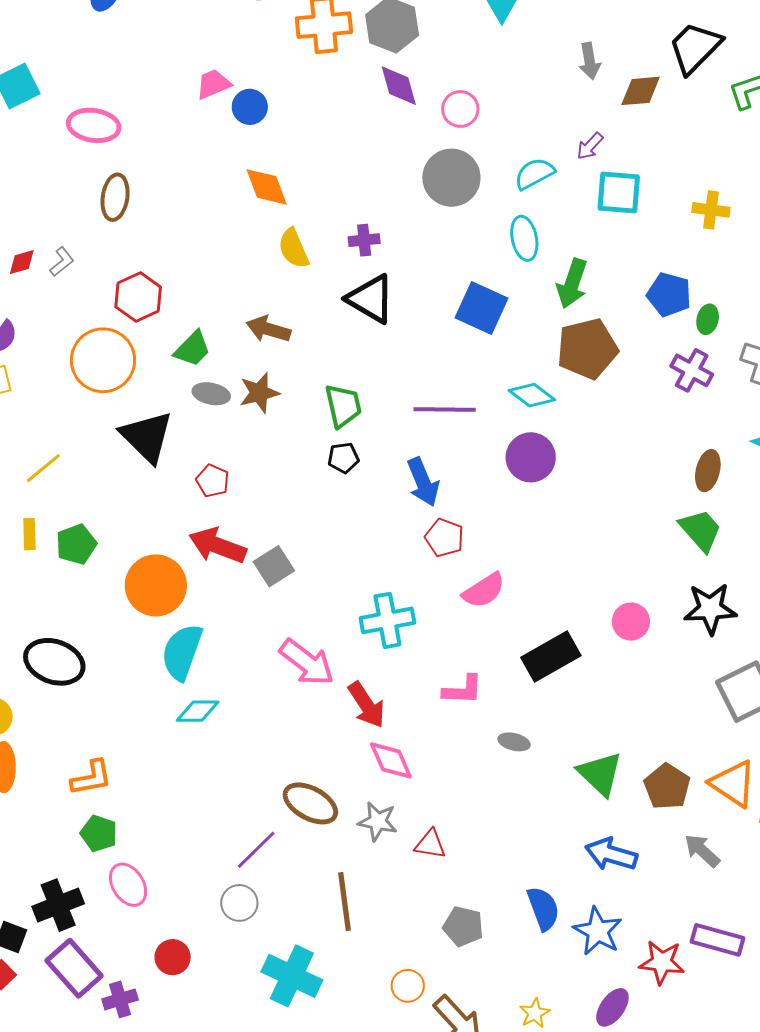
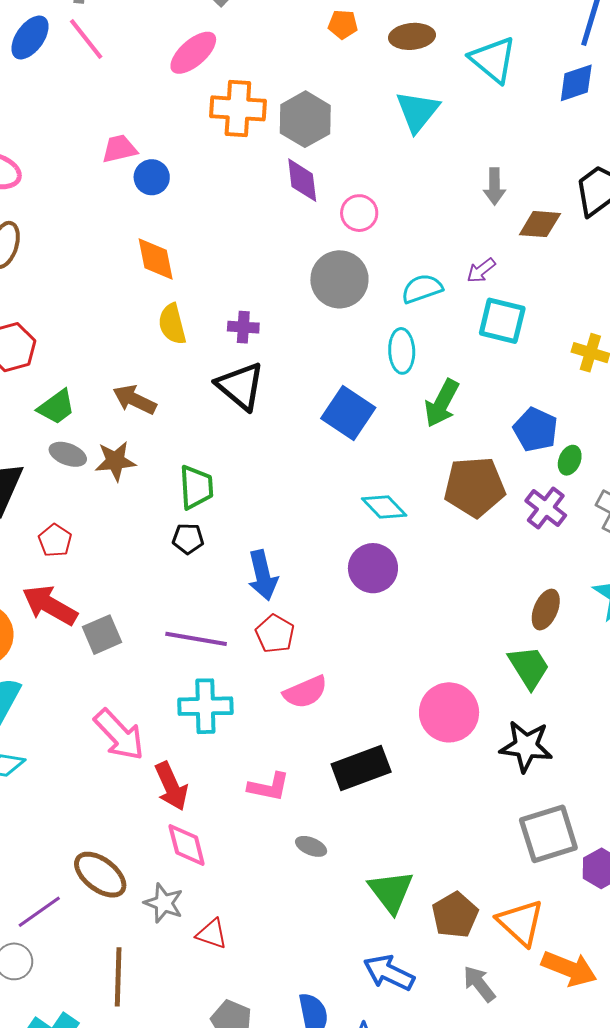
brown pentagon: (587, 349) -> (475, 487), moved
purple line: (445, 410) -> (196, 639), moved
pink circle: (631, 622) -> (449, 712), moved, size x1.6

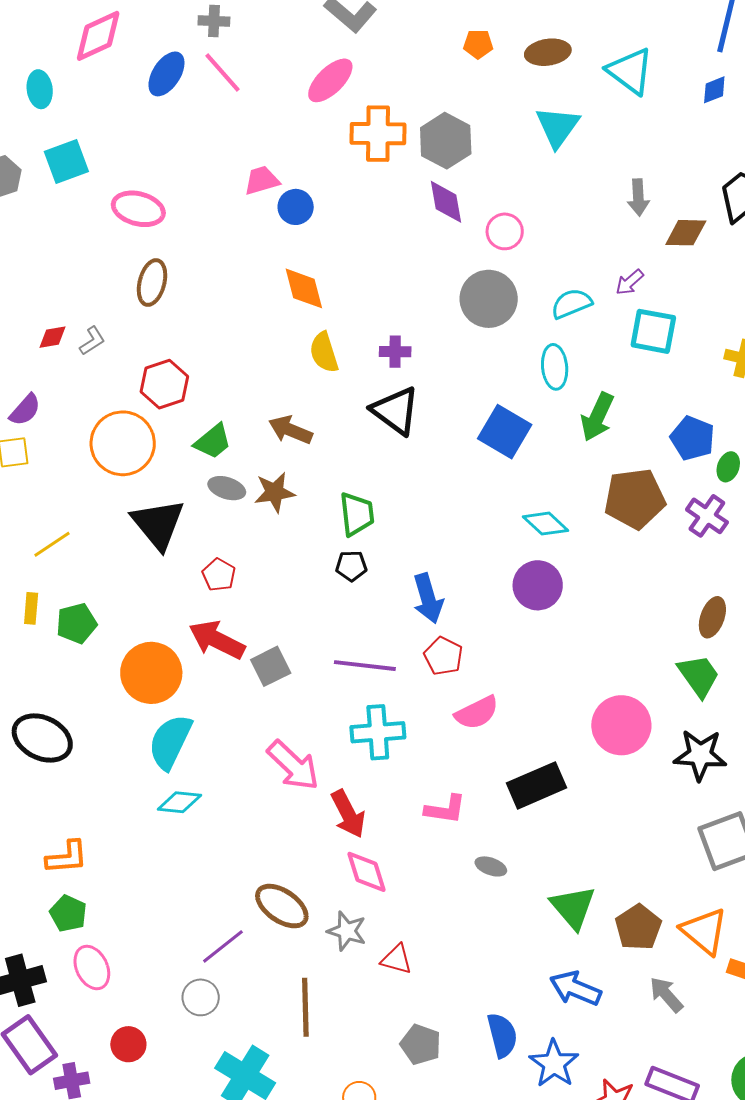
blue diamond: (576, 83) -> (714, 90), size x0.7

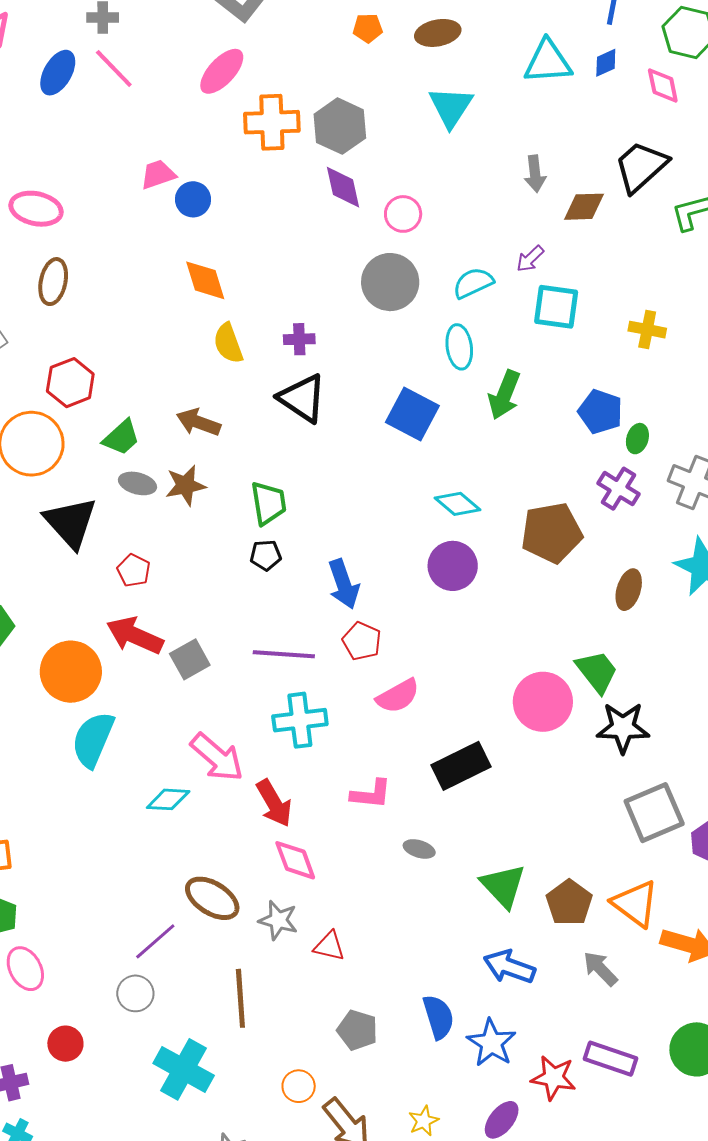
cyan triangle: (630, 71) -> (548, 62), moved, turned -38
brown pentagon: (635, 499) -> (552, 533), moved
green trapezoid: (699, 676) -> (597, 672), moved
cyan diamond: (179, 802) -> (168, 799), moved

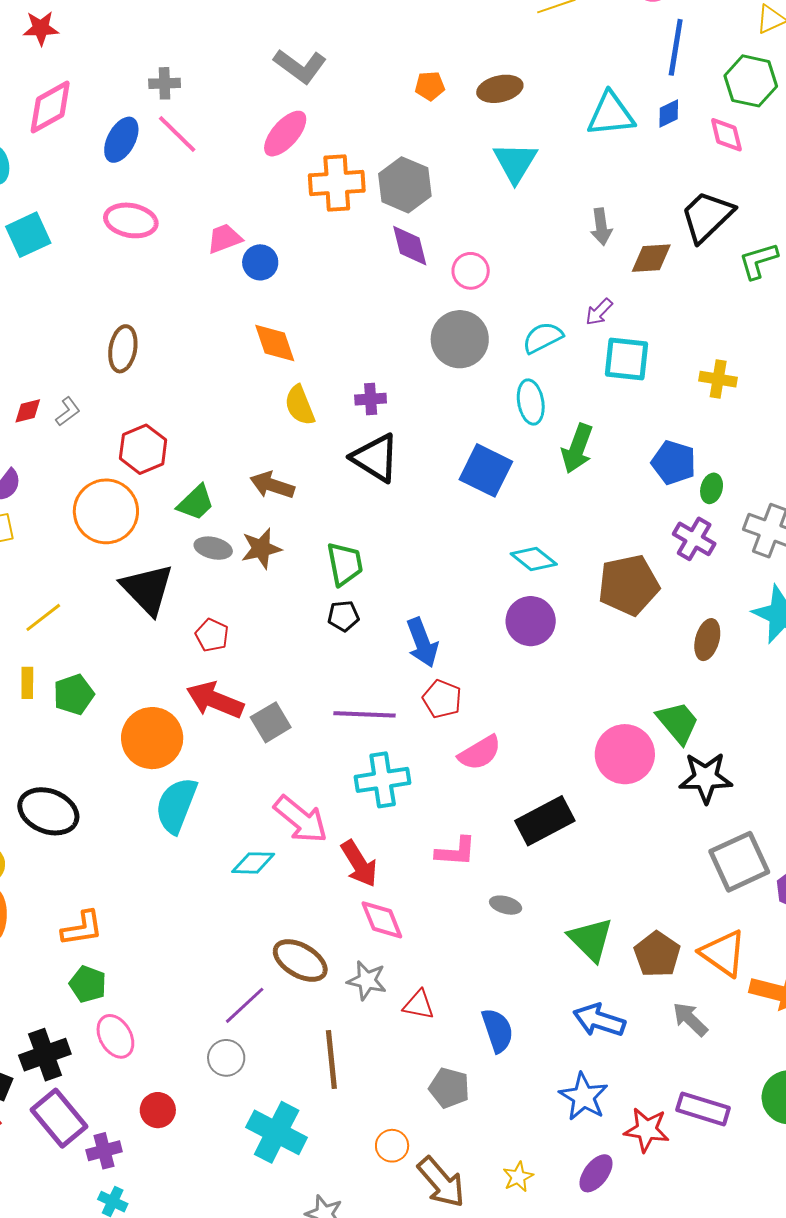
pink ellipse: (36, 209) -> (131, 220), moved
blue semicircle: (438, 1017) -> (497, 1030), moved

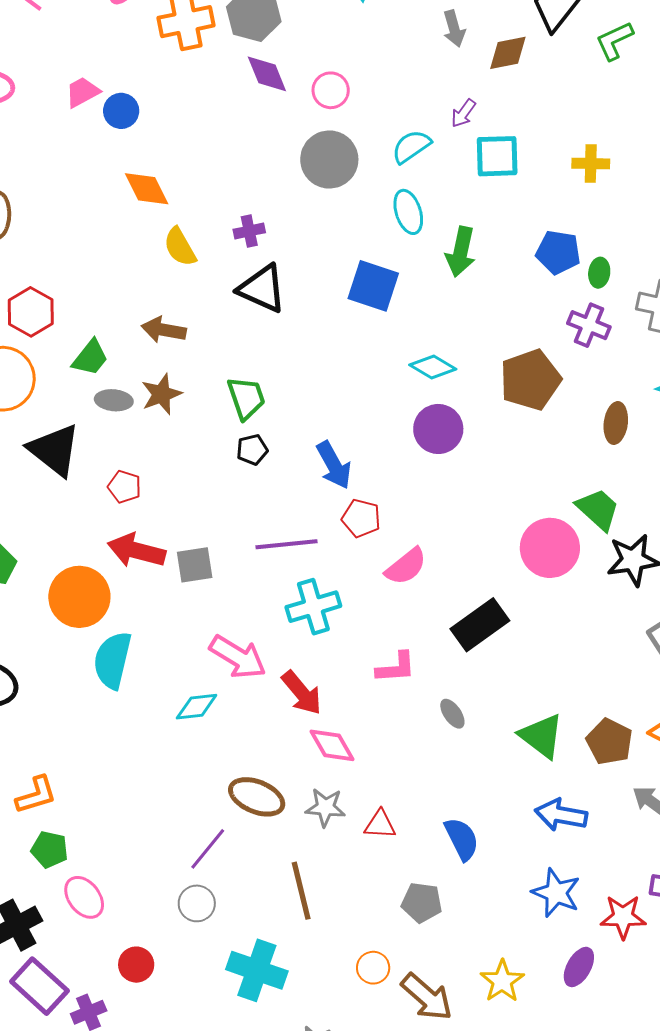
gray square: (271, 722) -> (195, 565), turned 30
gray ellipse: (506, 905) -> (452, 714), turned 48
yellow star: (518, 1177) -> (502, 981), size x1.4

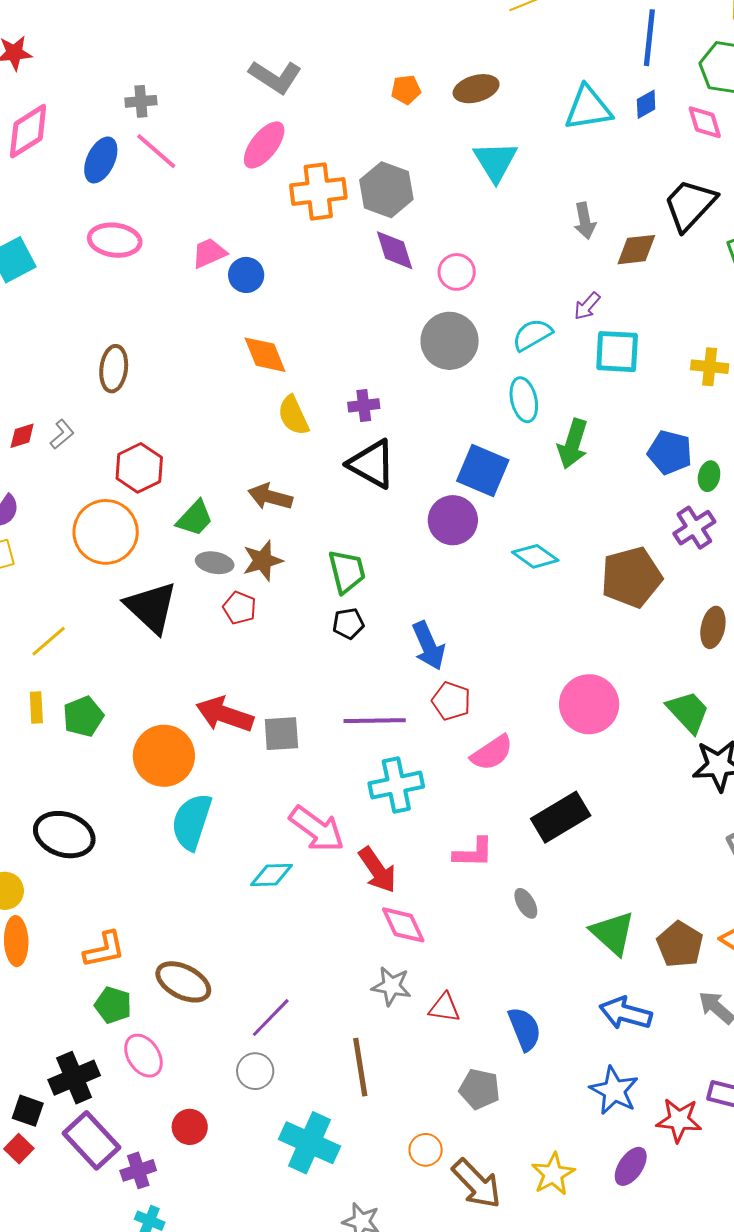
purple cross: (589, 325) -> (694, 528), turned 30
purple circle: (438, 429) -> (453, 520), moved
red pentagon: (124, 487) -> (240, 608), moved
pink circle: (550, 548) -> (589, 704), moved
brown ellipse: (257, 797) -> (183, 982), moved

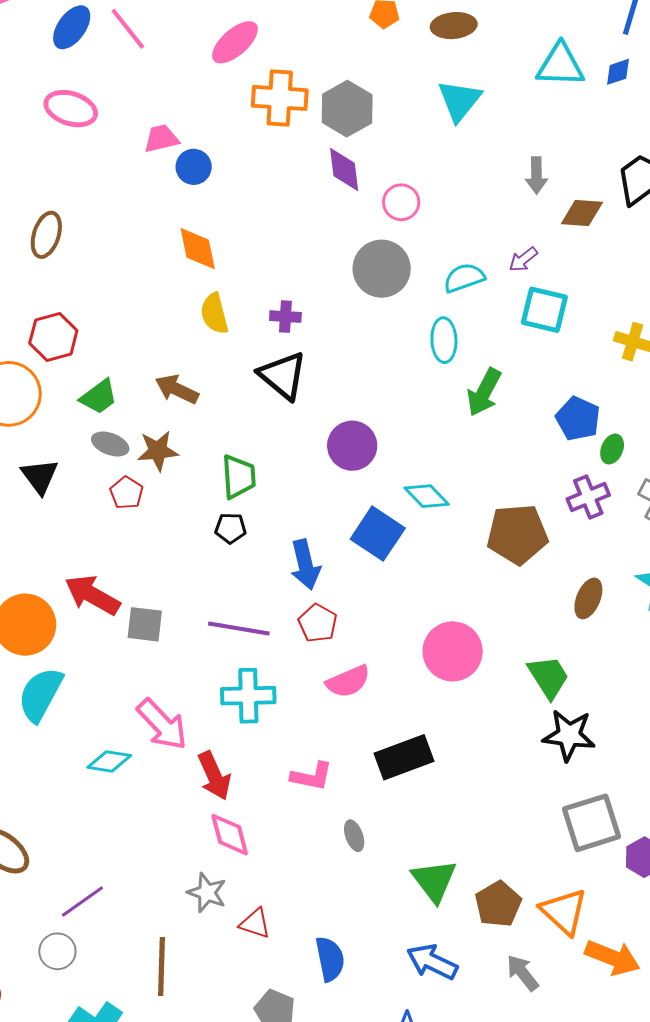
blue square: (483, 470) -> (378, 534), moved
black triangle: (151, 607) -> (40, 476), size x0.7

